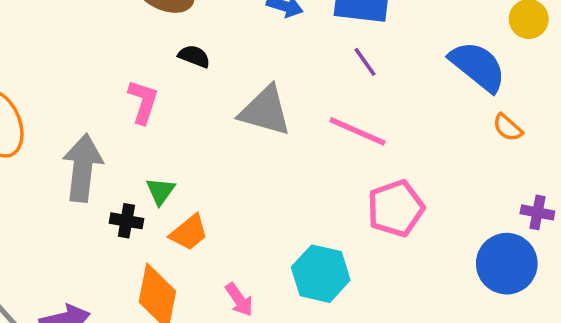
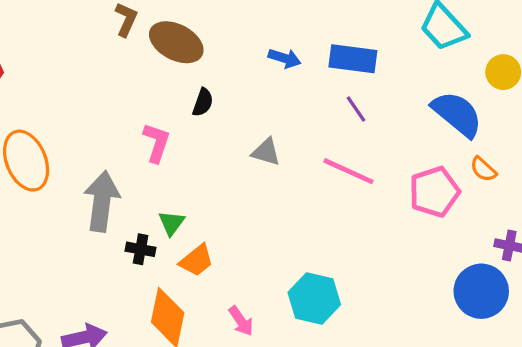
black semicircle: (194, 56) -> (203, 102), turned 88
gray triangle: (265, 111) -> (266, 152), size x0.6
pink pentagon: (396, 208) -> (434, 192), moved

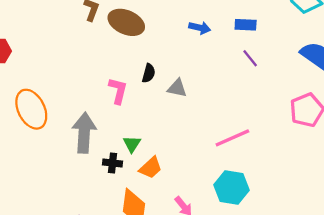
blue rectangle: (353, 59) -> (246, 25), size x0.7
black semicircle: (203, 102) -> (149, 73), moved
gray triangle: (266, 152) -> (177, 88), moved
pink line: (349, 171) -> (232, 138), moved, turned -44

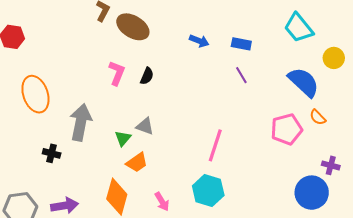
gray triangle: (177, 88) -> (145, 126), moved
pink L-shape: (118, 91) -> (117, 73), moved
pink line: (232, 138) -> (215, 145), turned -56
black cross: (112, 163) -> (52, 153), moved

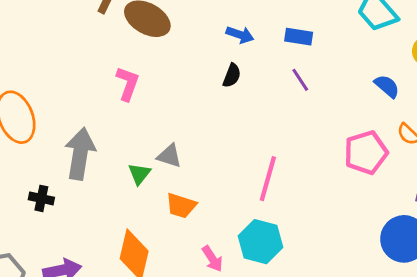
black semicircle: (147, 76) -> (232, 75), moved
blue semicircle: (304, 82) -> (387, 86), size x0.6
orange trapezoid: (137, 162) -> (181, 206), moved, turned 55
pink arrow: (162, 202) -> (212, 259), moved

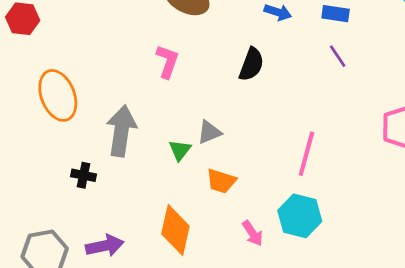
black semicircle: (232, 75) -> (251, 64), moved, size x1.4
gray triangle: (169, 156) -> (209, 132), turned -40

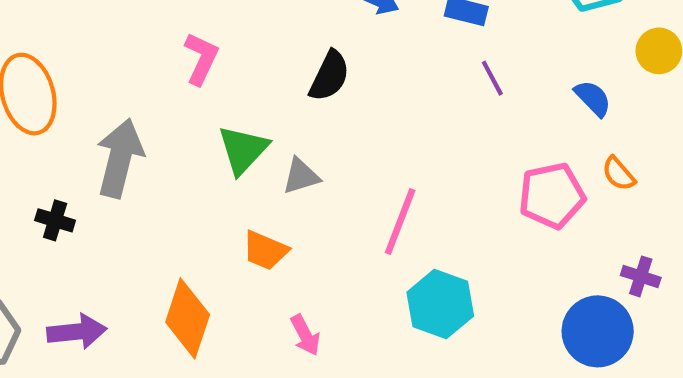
purple line: (338, 56) -> (492, 78), moved
gray triangle: (209, 132) -> (301, 176), moved
green triangle: (180, 150) -> (243, 150), moved, size x1.5
cyan hexagon: (300, 216) -> (440, 304), moved

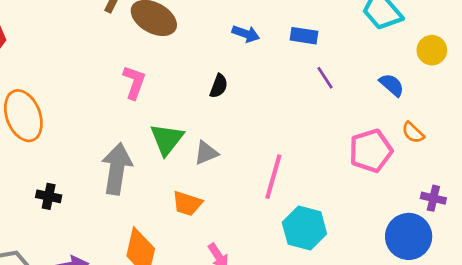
black semicircle: (329, 76) -> (219, 86), size x0.7
gray arrow: (120, 158) -> (117, 169), moved

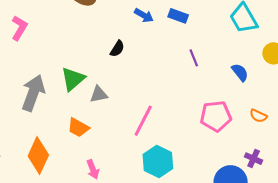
blue rectangle: (304, 36) -> (178, 16), moved
pink L-shape: (134, 82) -> (19, 28), moved
orange semicircle: (413, 133) -> (258, 116), moved, turned -30

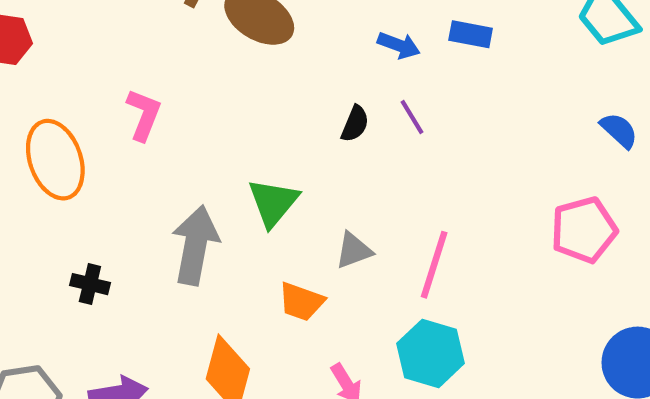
purple line: (194, 58) -> (412, 117), moved
gray triangle: (99, 94) -> (354, 250), moved
cyan hexagon: (158, 161) -> (431, 353), moved

